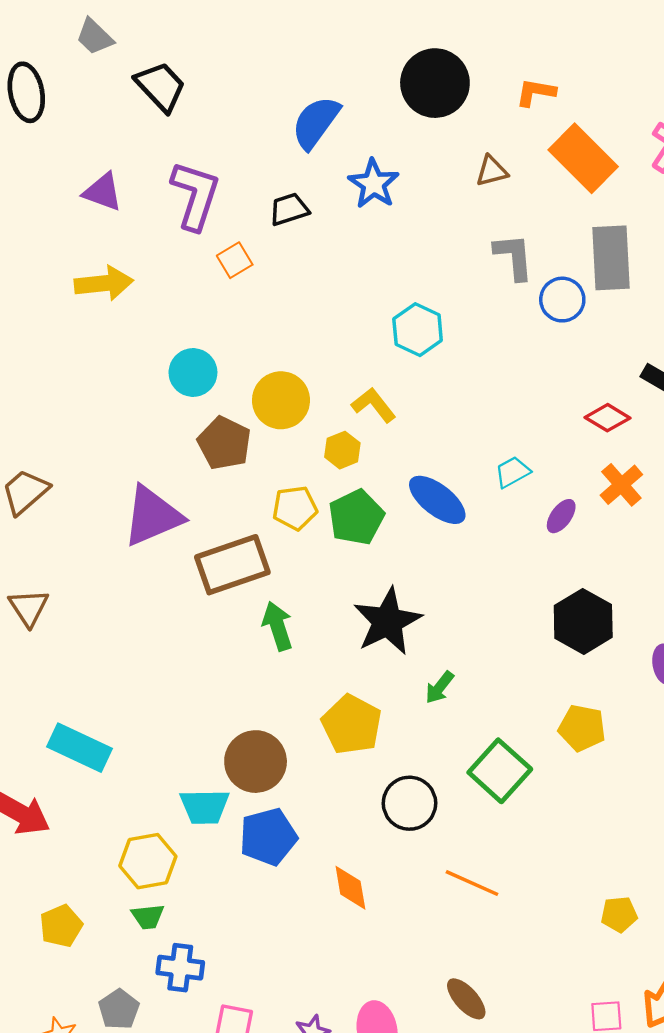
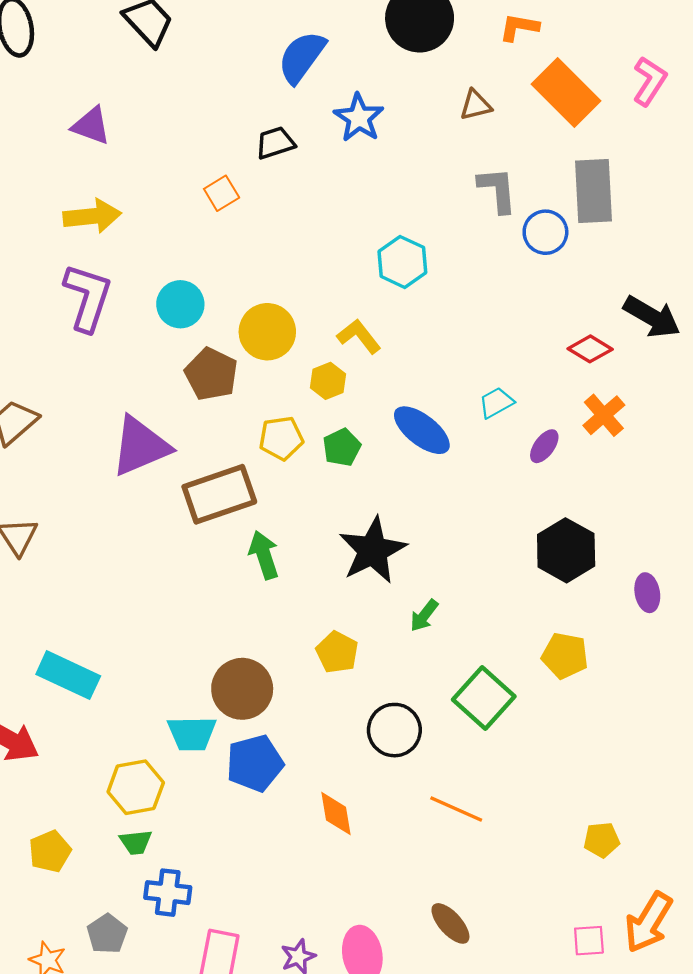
purple L-shape: (195, 195) -> (88, 297), moved
green pentagon: (356, 517) -> (342, 447), size x0.7
yellow pentagon: (352, 724) -> (337, 652), size x0.7

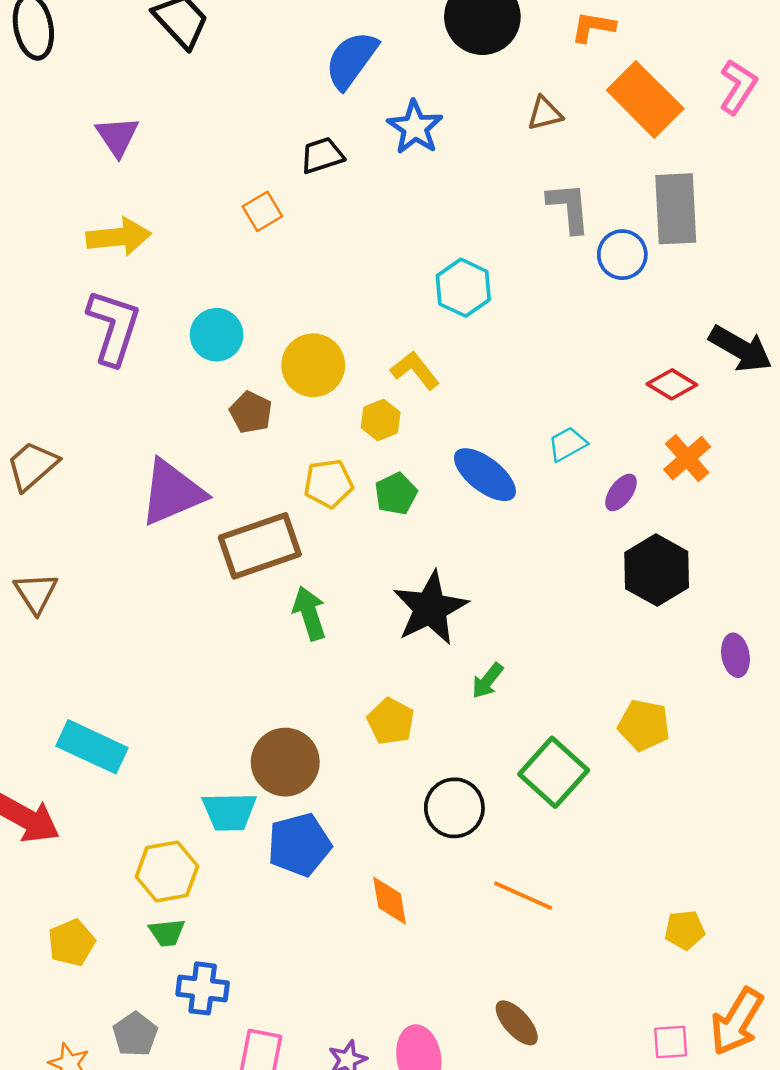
purple triangle: (91, 126) -> (117, 136), turned 36
brown pentagon: (211, 374) -> (251, 412), size x0.7
black hexagon: (566, 550) -> (657, 570), moved

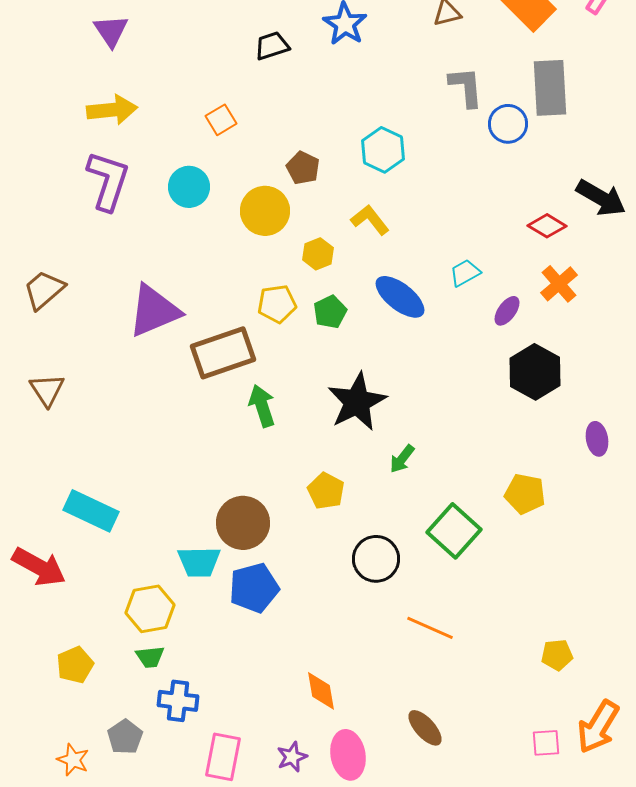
orange square: (262, 211) -> (221, 120), moved
yellow L-shape: (415, 370) -> (370, 220), moved
brown pentagon: (251, 412) -> (303, 168), moved
orange diamond: (390, 901) -> (321, 691), moved

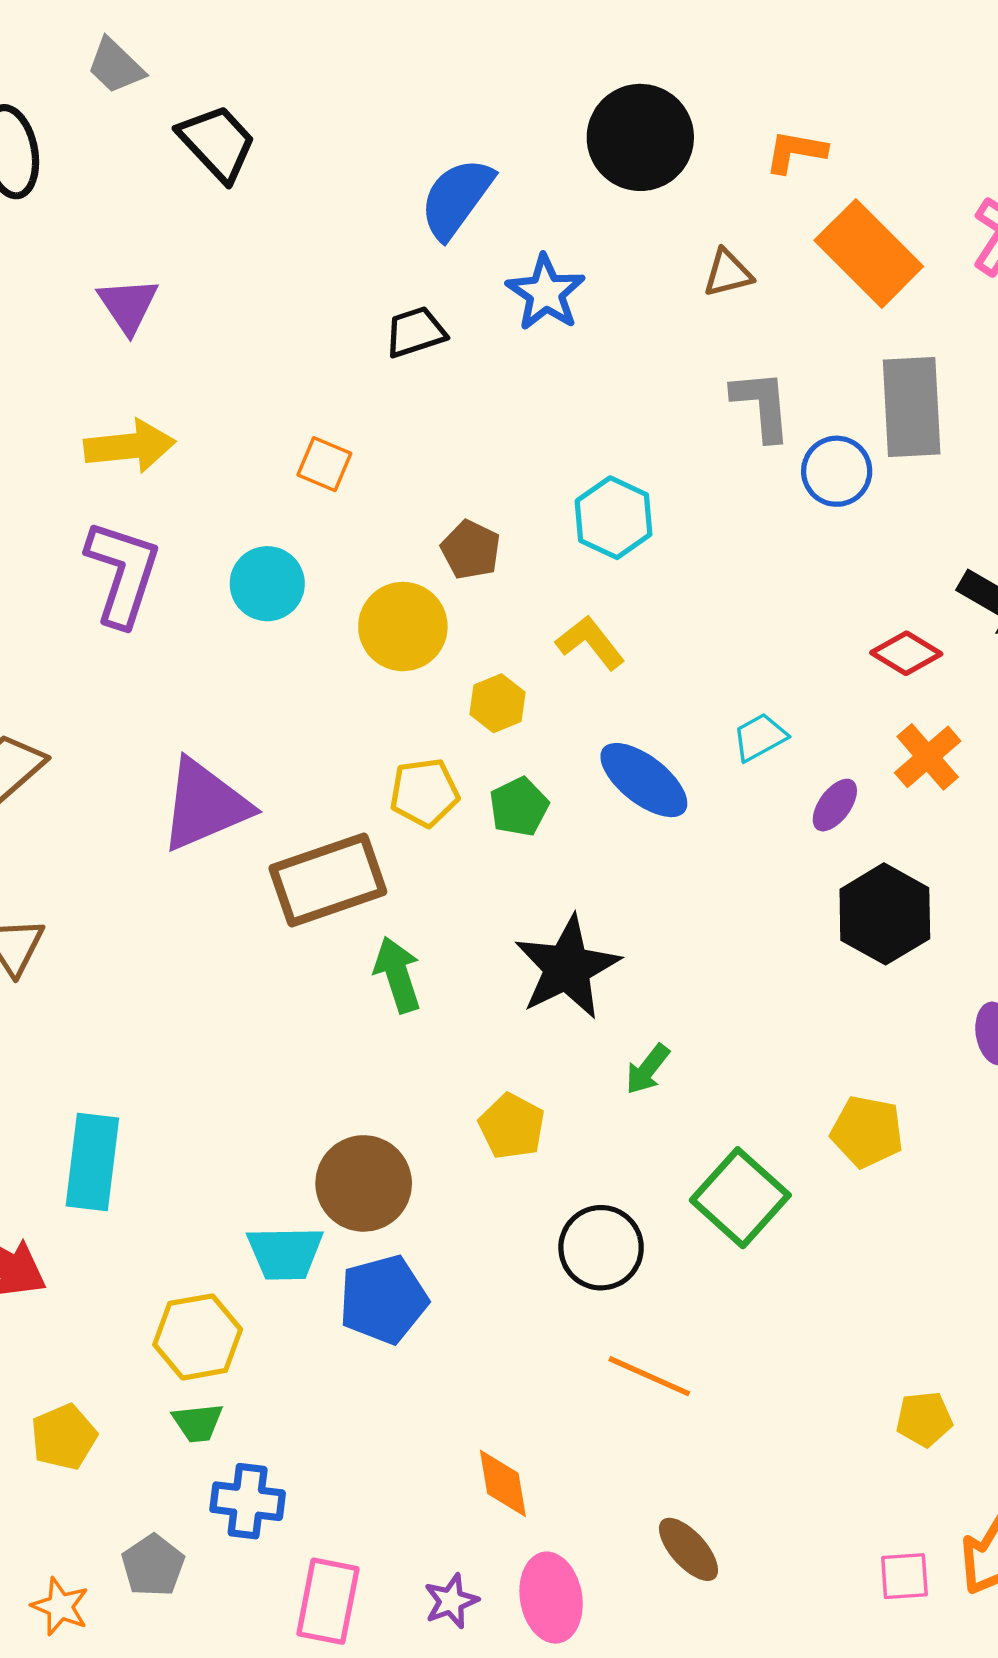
orange square: (221, 120) -> (324, 464), turned -36
cyan rectangle: (91, 511) -> (92, 1162), turned 72
orange line: (430, 628) -> (649, 1376), moved

